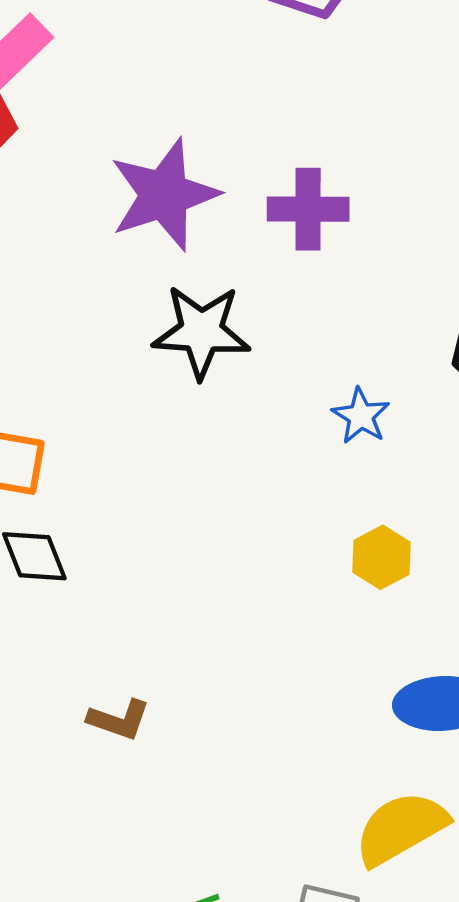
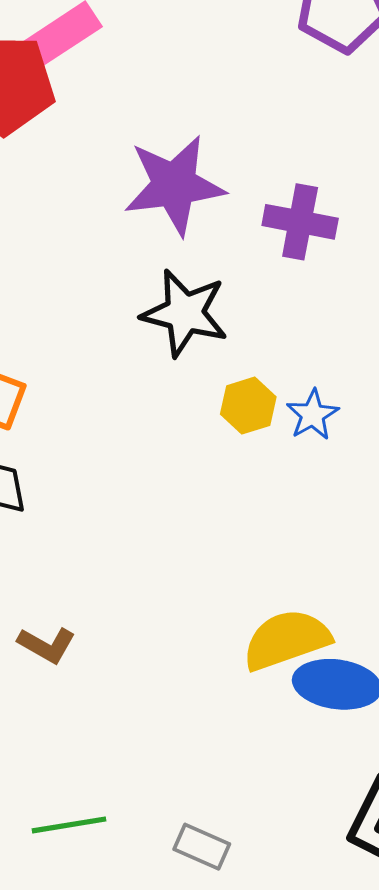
yellow hexagon: (382, 557) -> (248, 406), moved
yellow semicircle: (401, 828) -> (287, 640), moved

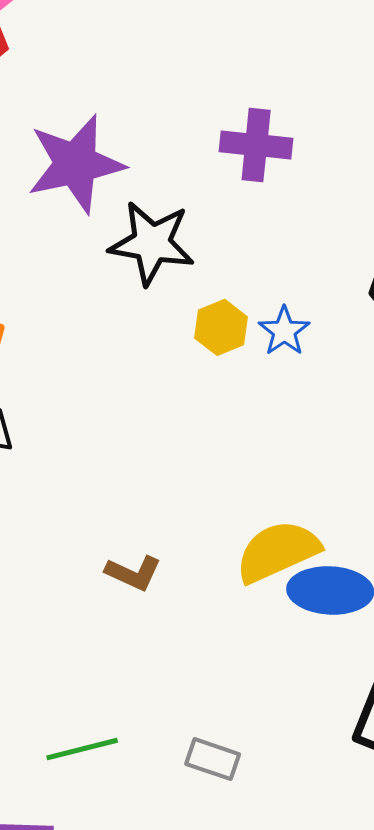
purple star: (174, 185) -> (76, 164), moved
brown L-shape: (47, 645) -> (133, 573), moved

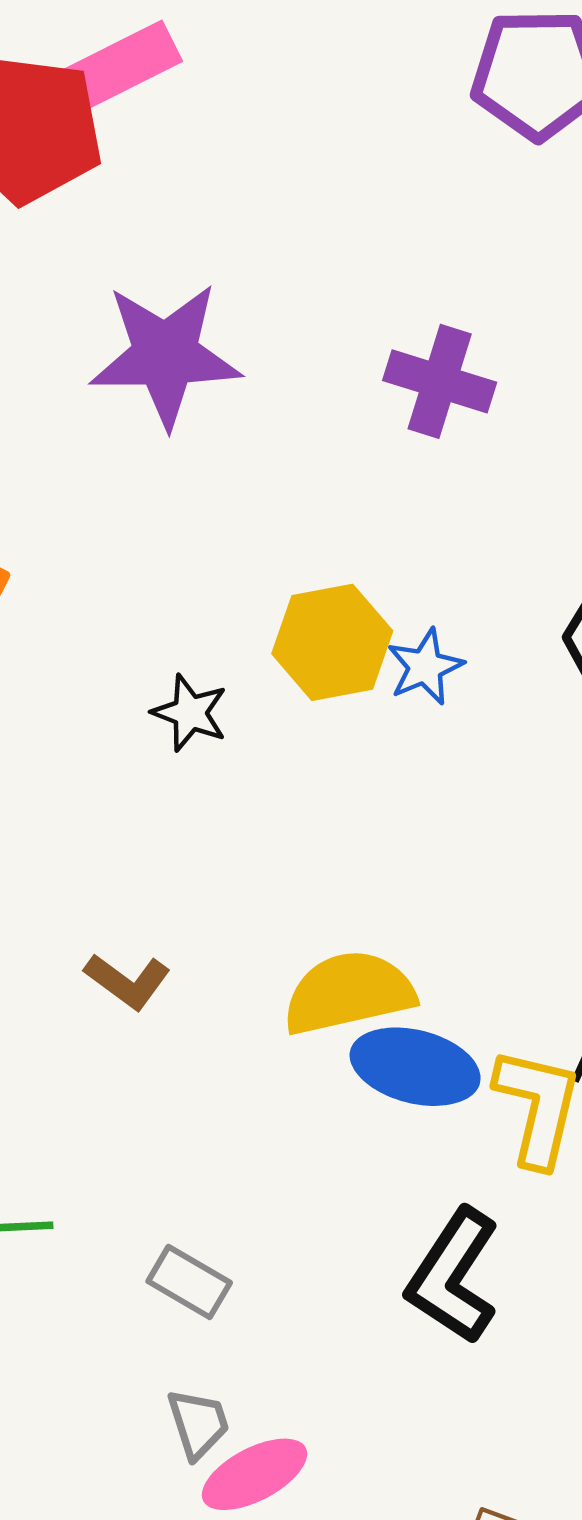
black star: (152, 243) -> (190, 713), moved, size x0.6
yellow hexagon: (221, 327) -> (332, 642), size x1.4

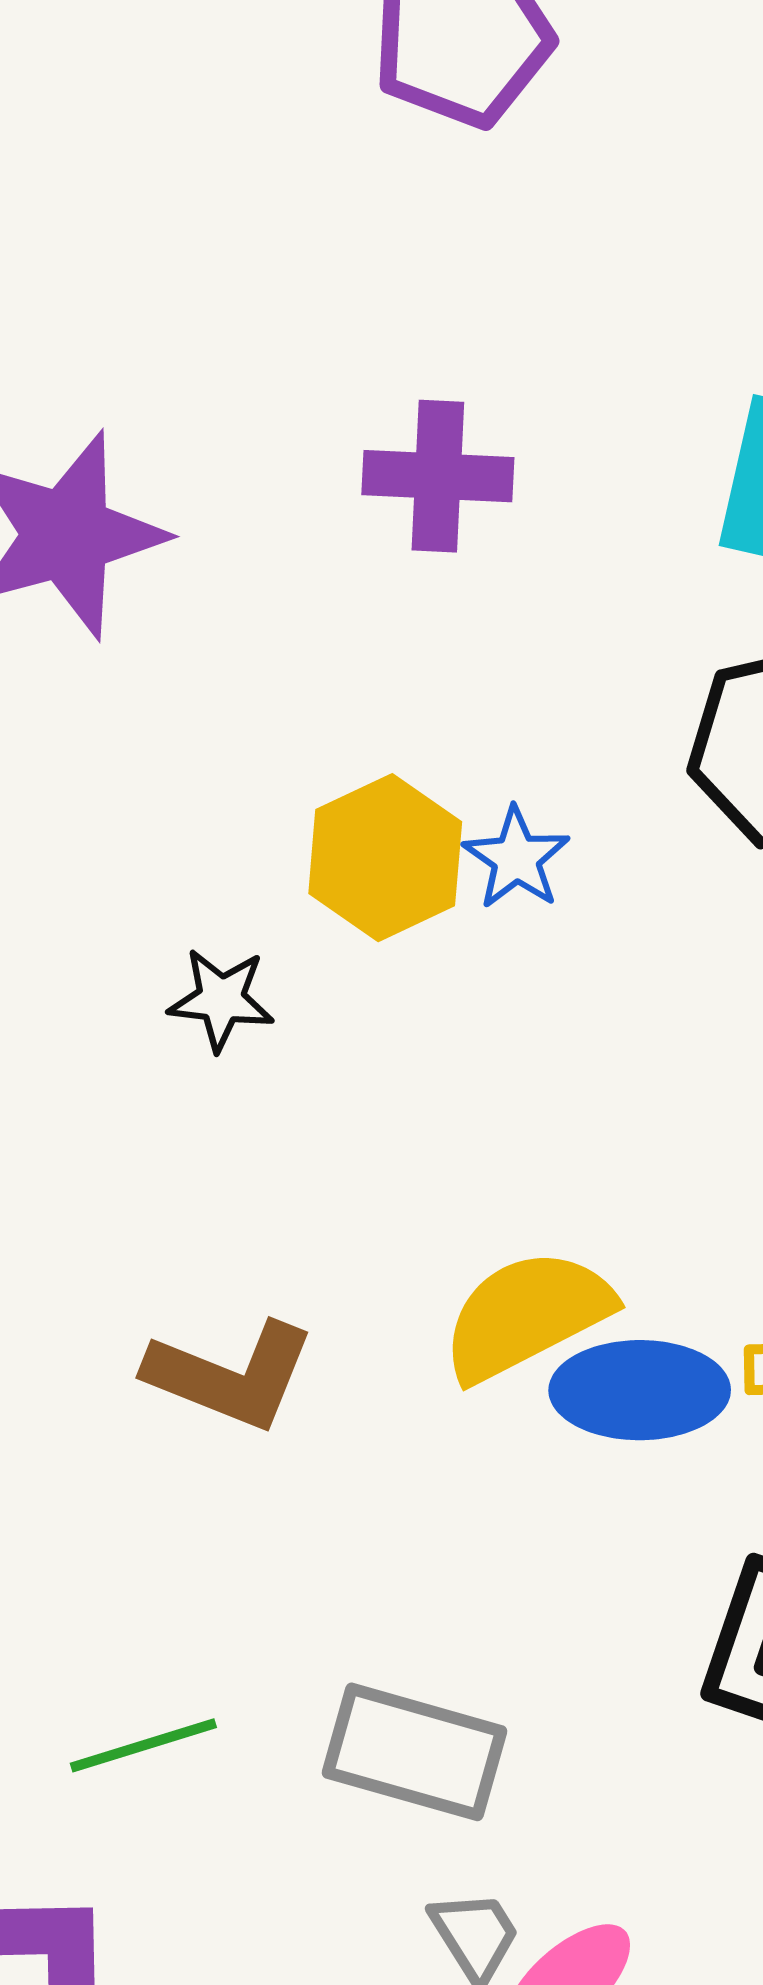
brown L-shape: (128, 981) -> (230, 1375), size x1.5
gray rectangle: (189, 1282) -> (415, 1752), size x1.6

